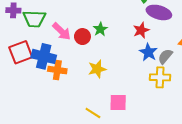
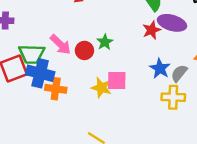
green trapezoid: (34, 19) -> (32, 54), moved
red star: (141, 30) -> (152, 30), moved
yellow star: (97, 69) -> (101, 88), turned 30
pink square: (118, 103) -> (117, 80), moved

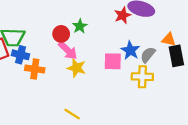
pink arrow: (60, 44) -> (68, 50), moved
blue cross: (40, 73) -> (21, 55), size x0.7
pink square: (117, 80) -> (113, 61), moved

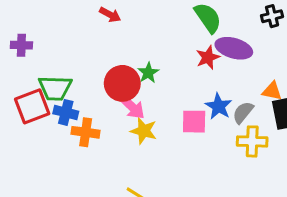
red circle: (61, 34) -> (122, 83), size x1.5
yellow cross: (142, 77) -> (252, 141), moved

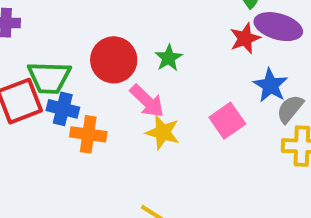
red circle: (122, 83) -> (114, 60), moved
blue star: (219, 106) -> (270, 85), moved
pink square: (194, 122) -> (227, 121), turned -36

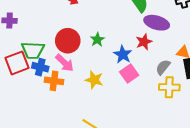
red star: (245, 38) -> (144, 42), moved
blue star: (270, 85) -> (123, 54), moved
pink arrow: (147, 101) -> (65, 63), moved

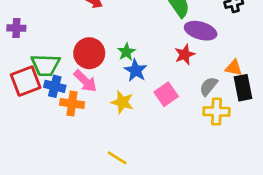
blue star: (123, 54) -> (136, 70), moved

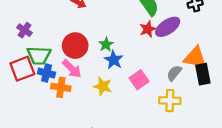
purple cross: (16, 28) -> (25, 30), moved, turned 32
purple ellipse: (201, 31) -> (168, 27), turned -50
red star: (185, 55) -> (148, 29), moved
orange triangle: (234, 68) -> (195, 58), size x1.6
yellow cross: (216, 112) -> (170, 101), moved

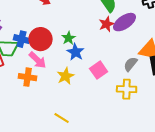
blue cross: (47, 73) -> (22, 39), moved
yellow star: (103, 86) -> (66, 76), turned 30

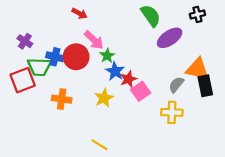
red star: (107, 24) -> (128, 79), moved
pink arrow: (38, 60) -> (94, 40), moved

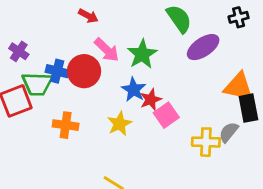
green star: (107, 56) -> (142, 54), moved, size x1.5
gray semicircle: (176, 85) -> (229, 132), moved

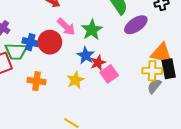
yellow cross: (206, 142) -> (152, 71), moved

